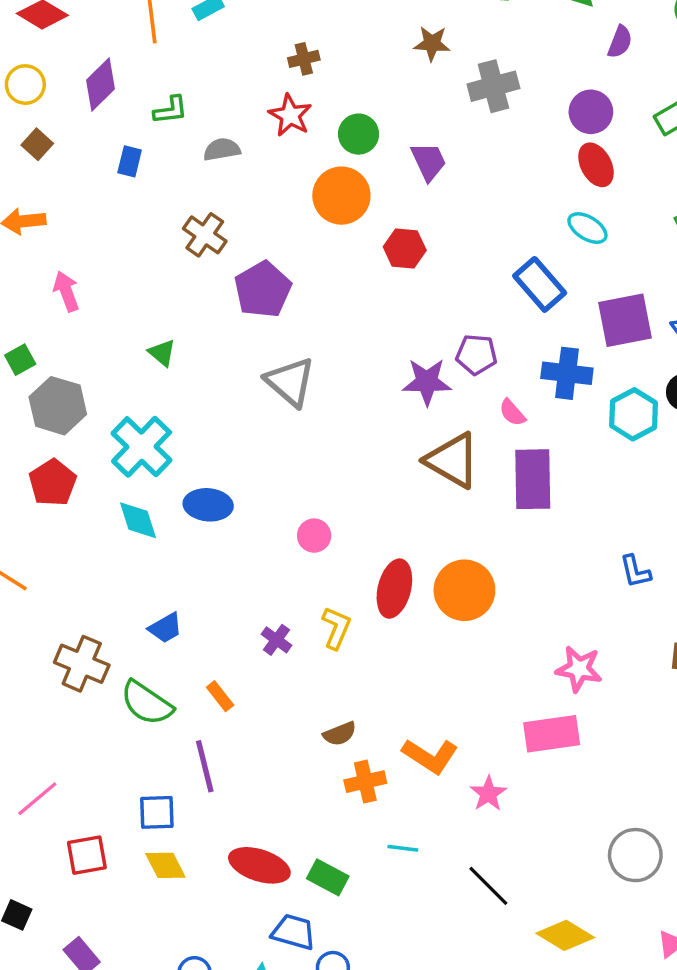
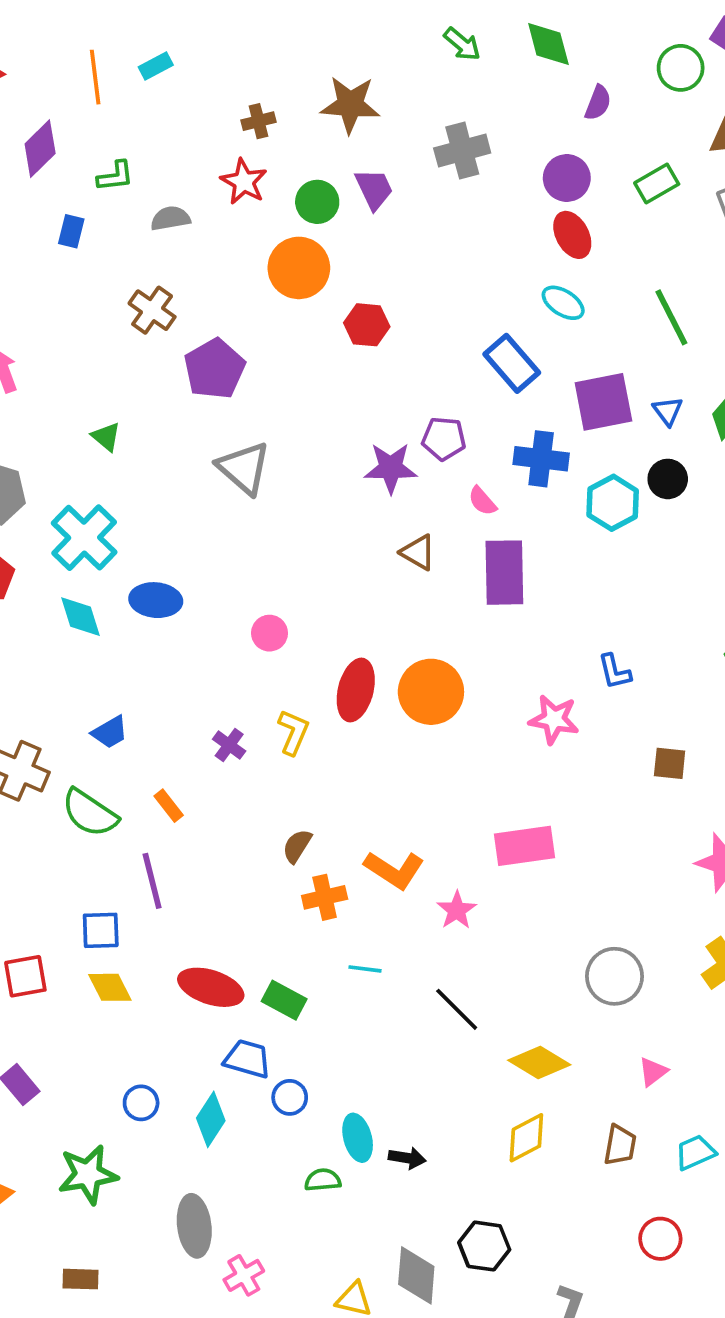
brown star: (432, 43) -> (350, 105), moved, size x1.5
purple trapezoid: (429, 161) -> (374, 189), moved
brown triangle: (452, 460) -> (418, 552), size x0.6
pink star: (579, 669) -> (554, 719), moved
brown semicircle: (340, 734) -> (297, 846), turned 144

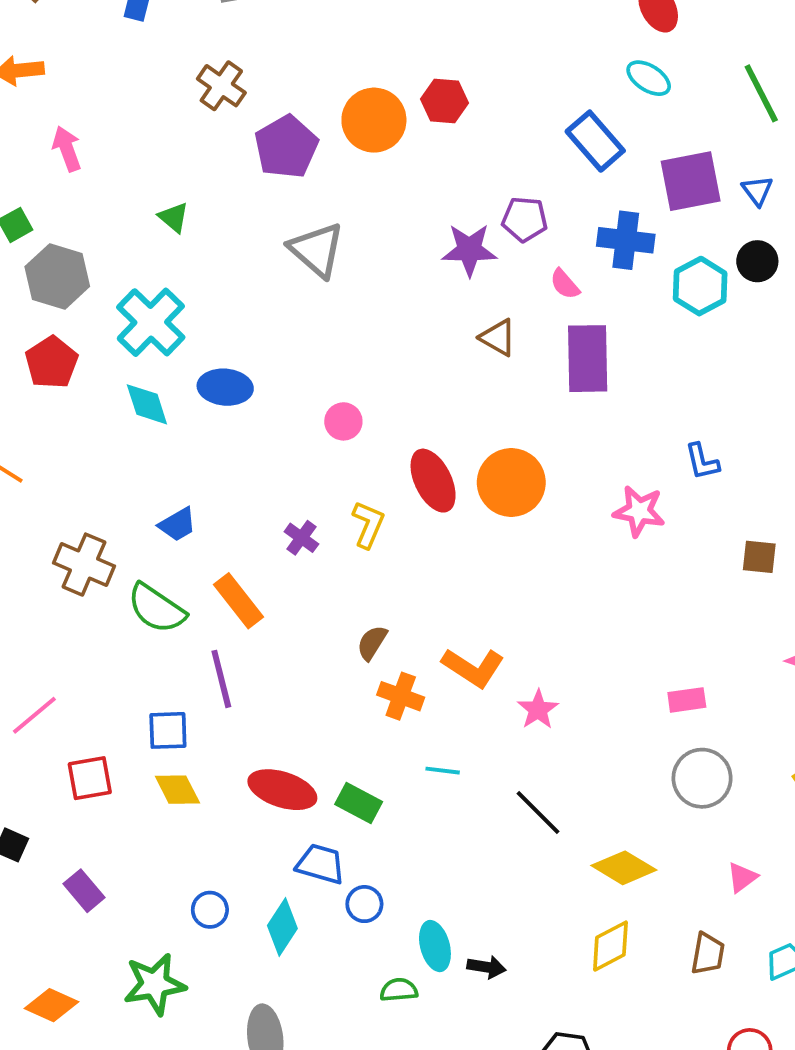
orange circle: (299, 268) -> (374, 120), moved
red ellipse: (356, 690) -> (433, 481), turned -40
orange rectangle: (169, 806) -> (239, 601), size x1.6
pink rectangle: (525, 846) -> (687, 700), moved, size x0.6
orange cross: (325, 897) -> (401, 696), turned 33

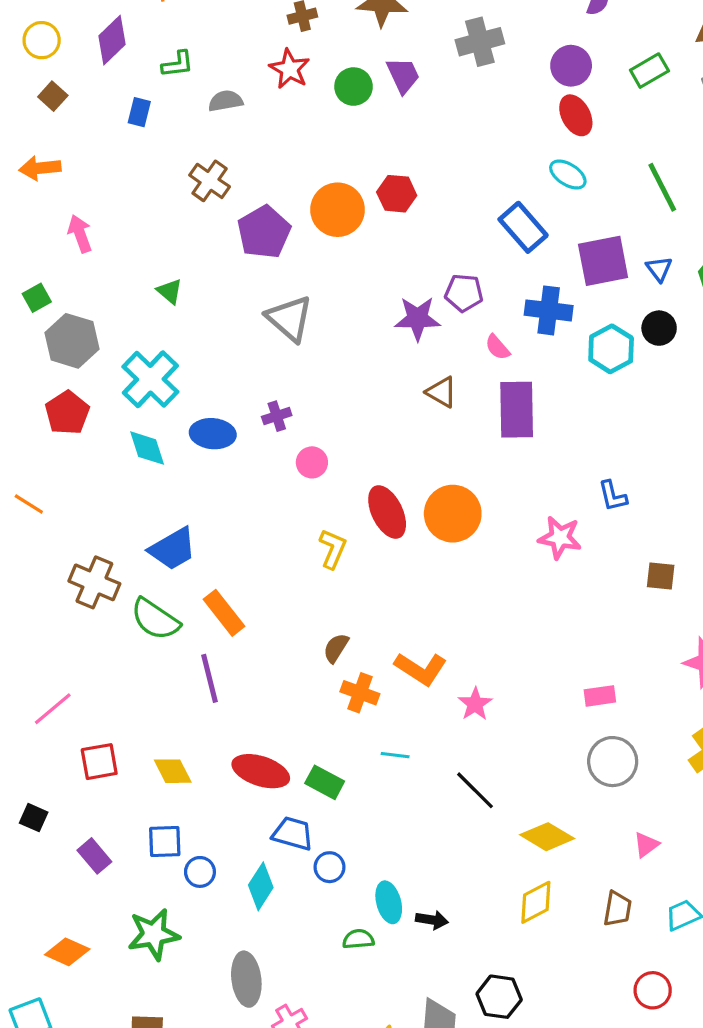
blue trapezoid: (177, 524) -> (173, 549), size x1.5
purple cross: (301, 538) -> (277, 416), moved, turned 36
blue square: (168, 730) -> (165, 842), moved

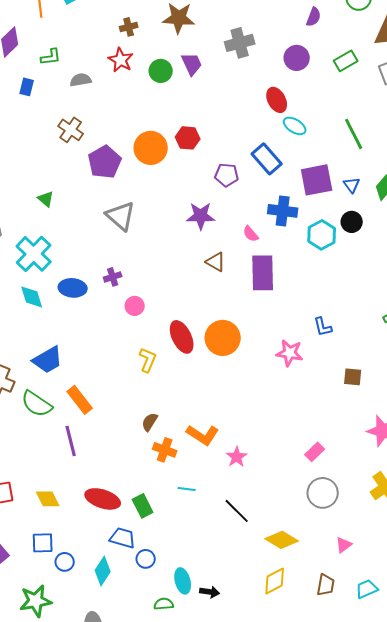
red ellipse: (576, 115) -> (277, 100), moved
purple pentagon: (464, 293) -> (227, 175), moved
pink rectangle: (600, 696) -> (315, 452), turned -36
green rectangle: (325, 782) -> (143, 506), turned 35

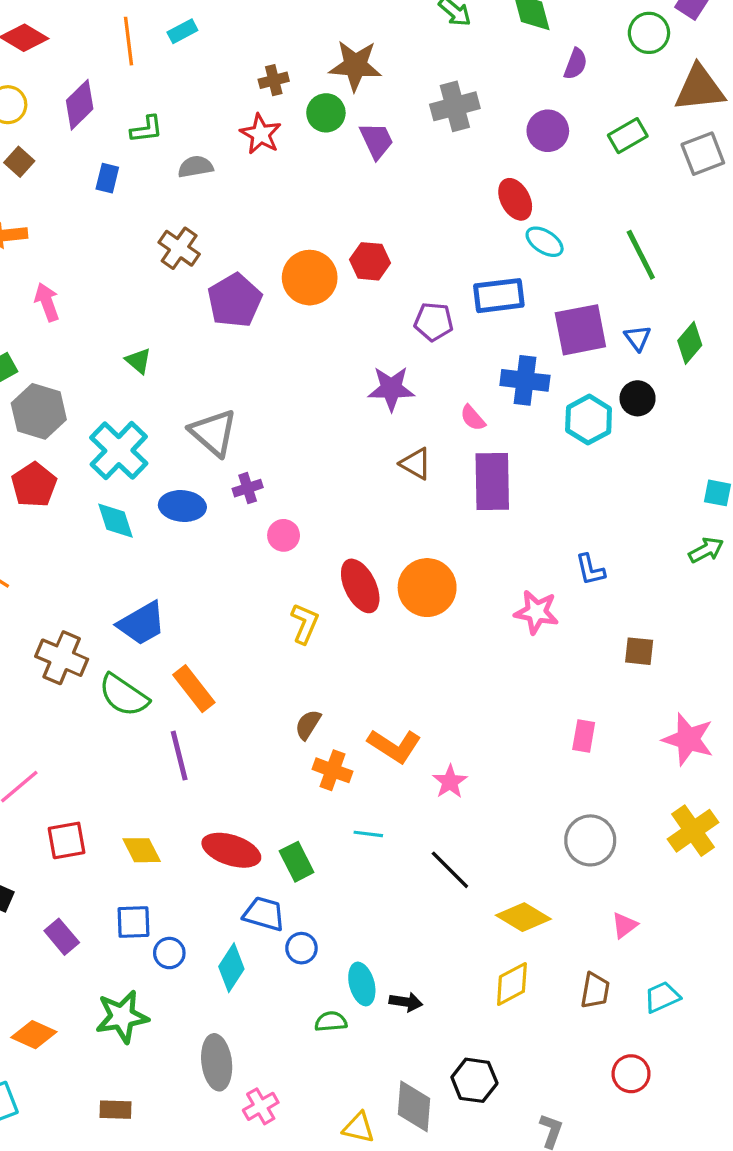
green circle: (161, 71) -> (326, 113), moved
blue rectangle: (267, 159) -> (499, 296), turned -56
gray triangle: (121, 216) -> (213, 433), moved
pink rectangle: (315, 452) -> (584, 736), moved, turned -36

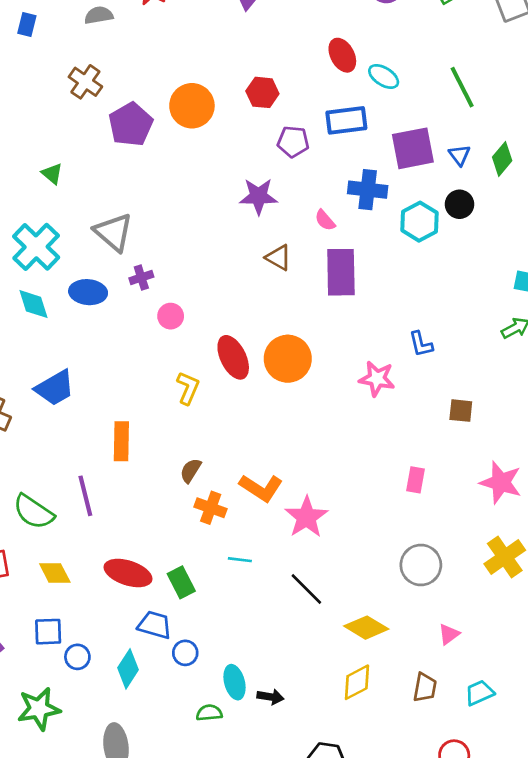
red ellipse: (515, 199) -> (342, 55), moved
red hexagon: (370, 261) -> (262, 92), moved
orange rectangle: (194, 689) -> (121, 441), moved, turned 39
green semicircle: (124, 695) -> (33, 512), moved
pink star: (450, 782) -> (306, 517), size x1.5

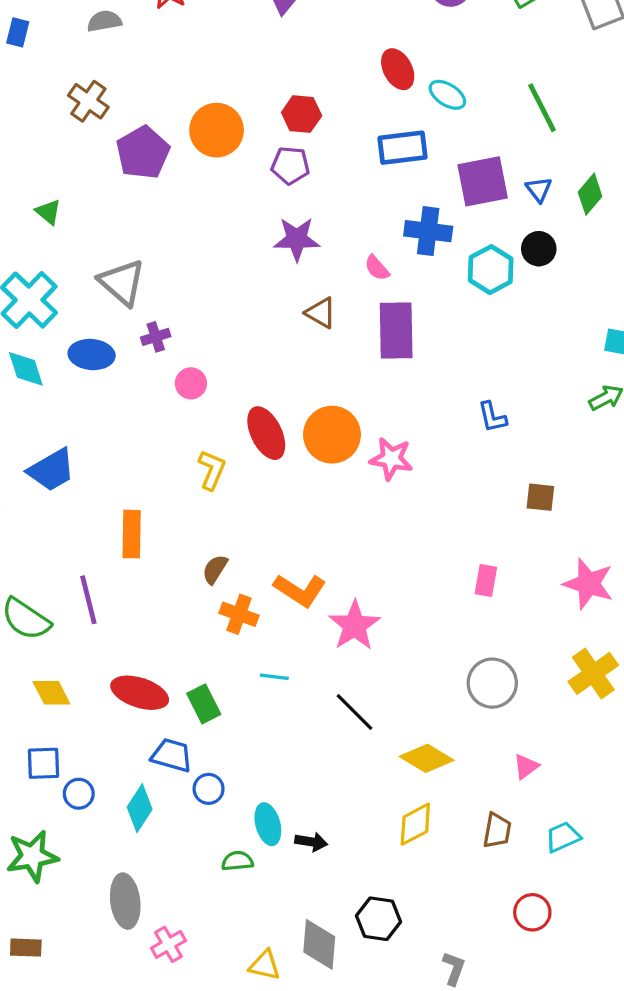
purple pentagon: (293, 142) -> (290, 165), moved
pink star: (377, 379) -> (391, 459), moved

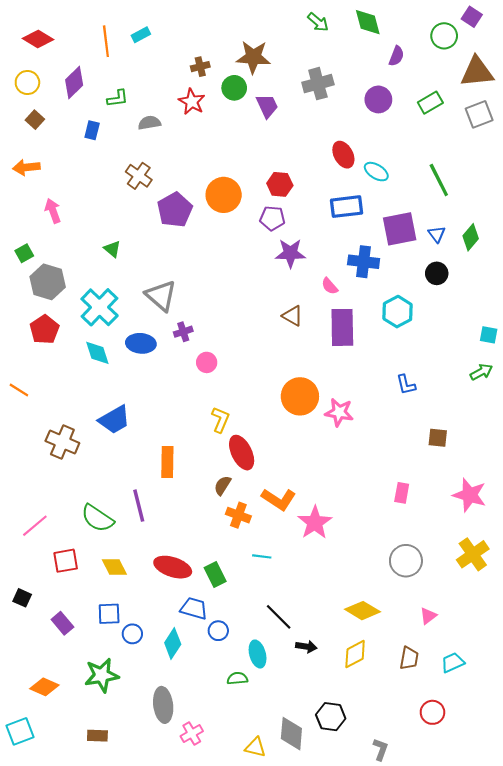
purple star: (297, 239) -> (290, 253), moved
cyan hexagon: (491, 270) -> (397, 312), moved
red ellipse: (266, 433) -> (242, 453), moved
black line: (354, 712) -> (279, 617), moved
black arrow: (311, 842) -> (306, 647), moved

